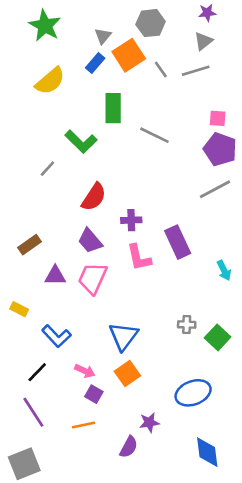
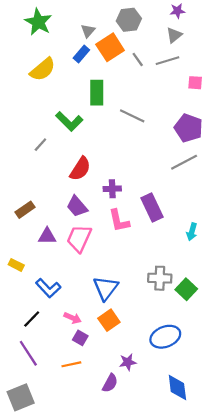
pink square: (218, 118) -> (195, 83), moved
cyan arrow: (224, 270) -> (192, 232), turned 42
gray cross: (187, 325) -> (160, 278), size x1.5

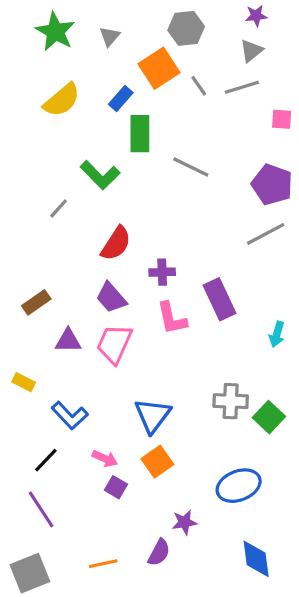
gray triangle: (88, 31) -> (110, 36), moved
blue rectangle: (81, 54) -> (121, 98), moved
orange line: (71, 364) -> (103, 564), moved

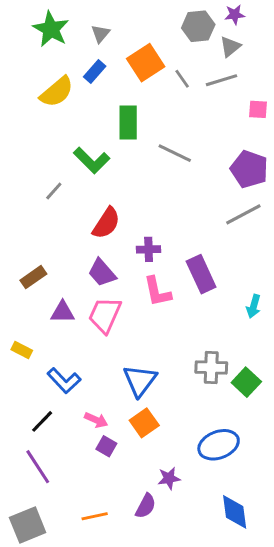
gray hexagon: (186, 28) -> (198, 26), moved
blue rectangle: (121, 98) -> (95, 71), moved

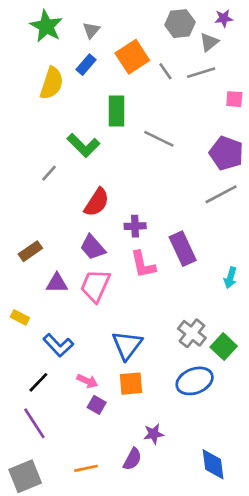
purple star: (235, 15) -> (224, 18), moved
yellow semicircle: (57, 92) -> (52, 83), turned -32
gray cross: (211, 367) -> (192, 333), turned 36
orange square: (144, 423) -> (131, 384), turned 30
blue ellipse: (219, 445) -> (195, 381), moved

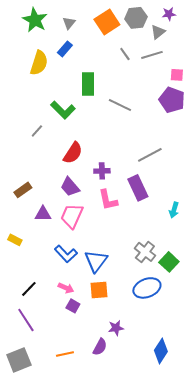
orange square: (132, 57) -> (107, 22), moved
purple pentagon: (226, 153) -> (172, 100), moved
gray line: (221, 194) -> (150, 155), moved
blue L-shape: (58, 345) -> (66, 254), moved
blue diamond: (213, 464) -> (161, 351), turned 40

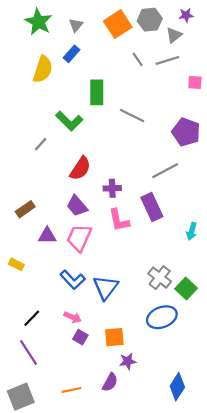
purple pentagon: (172, 100) -> (186, 132), moved
orange square: (99, 290) -> (114, 337), moved

